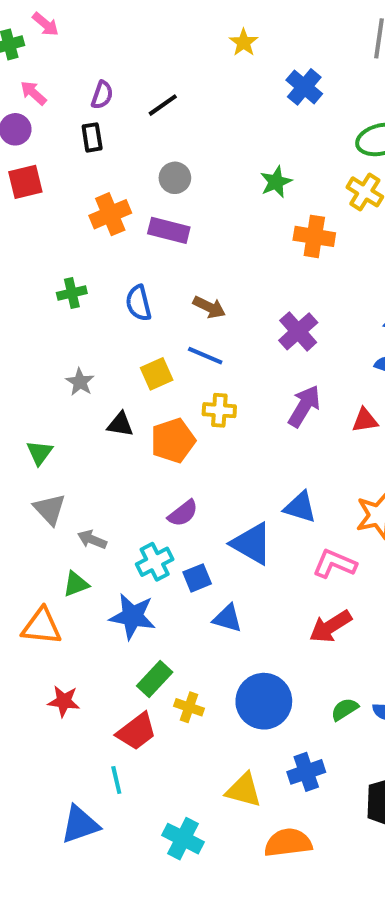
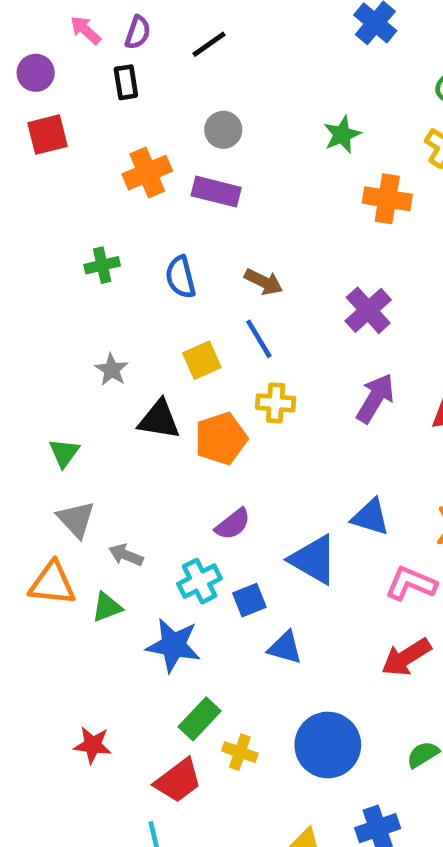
pink arrow: (33, 93) -> (86, 30), moved
blue line: (205, 356) -> (259, 339), turned 36
black triangle: (120, 424) -> (159, 420), size x1.4
orange triangle: (42, 626) -> (52, 583), moved

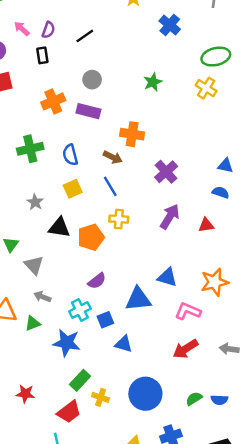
orange cross: (387, 199) -> (132, 134), moved
green cross: (102, 265) -> (30, 149), size x1.5
yellow square: (202, 360) -> (73, 189), moved
gray triangle: (76, 519) -> (34, 265), moved
blue triangle: (314, 560) -> (138, 299), turned -36

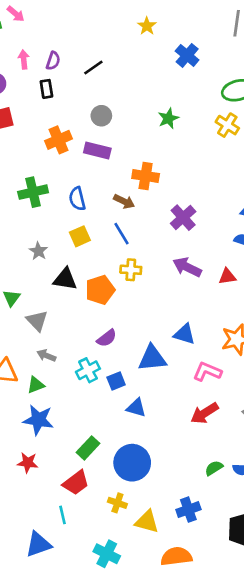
pink arrow: (22, 29) -> (24, 59), turned 42
purple arrow: (170, 217) -> (187, 267), turned -95
blue star: (67, 343) -> (38, 420), moved
blue circle: (145, 394) -> (132, 463), moved
yellow cross: (101, 397) -> (117, 503), moved

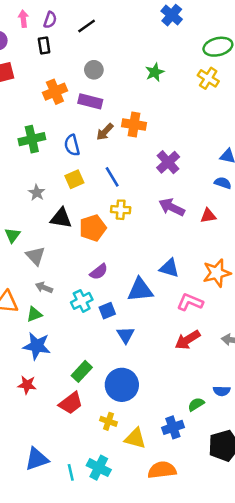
brown arrow: (124, 201) -> (105, 132), moved, turned 108
blue triangle: (136, 408) -> (126, 335), turned 42
green semicircle: (214, 468) -> (196, 404), moved
cyan line: (63, 515) -> (71, 472), moved

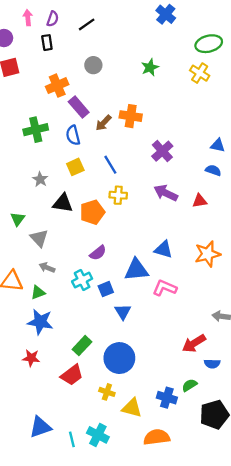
purple rectangle: (90, 101) -> (79, 107), moved, turned 35
pink L-shape: (190, 302) -> (165, 288), moved
red arrow: (188, 340) -> (194, 343), moved
green semicircle: (196, 404) -> (189, 385), moved
blue cross: (173, 427) -> (167, 398), turned 36

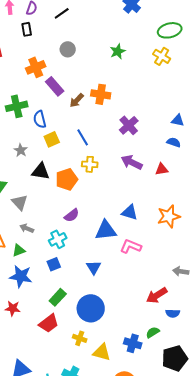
blue semicircle: (73, 135) -> (40, 119), moved
blue square: (106, 289) -> (54, 264), moved

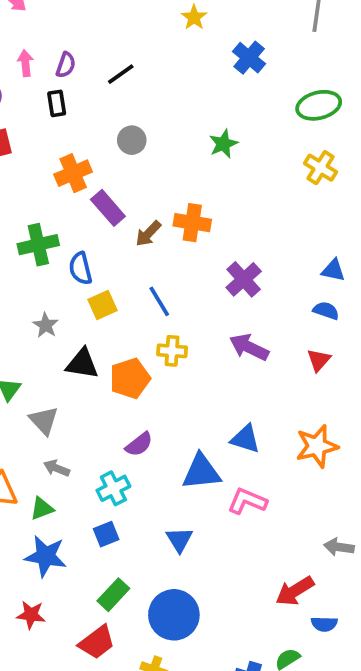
yellow cross: (162, 56) -> (321, 168), moved
red triangle: (162, 169) -> (319, 360), moved, turned -40

